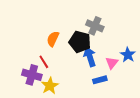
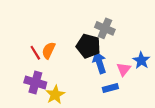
orange semicircle: (53, 39) -> (49, 50), moved
red line: (44, 62) -> (35, 53), moved

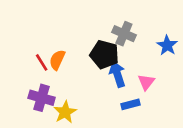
blue star: (141, 60) -> (167, 45), moved

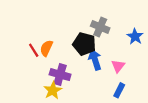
purple cross: (42, 98) -> (60, 75), moved
blue rectangle: (131, 104) -> (119, 90), moved, turned -48

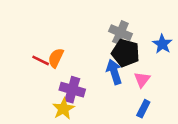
black pentagon: (84, 44) -> (126, 53), moved
red line: (34, 50) -> (41, 60), turned -32

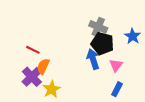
orange semicircle: (56, 58) -> (43, 66), moved
purple cross: (72, 90) -> (32, 77), moved, turned 30

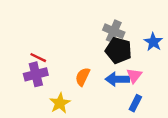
blue arrow: (93, 59) -> (117, 79), moved, turned -72
orange semicircle: (43, 66) -> (83, 77), moved
purple cross: (32, 77) -> (36, 74), moved, turned 30

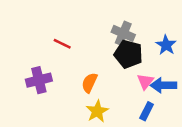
red line: (38, 58) -> (62, 44), moved
blue arrow: (117, 79) -> (163, 85), moved
yellow star: (60, 103) -> (97, 111), moved

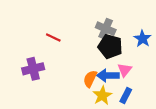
orange semicircle: (89, 83) -> (90, 79), moved
blue arrow: (163, 85) -> (108, 75), moved
yellow star: (97, 111) -> (102, 96), moved

